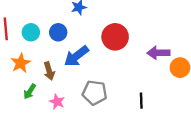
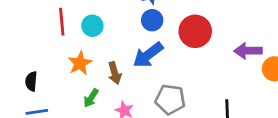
blue circle: (58, 32) -> (152, 20), moved

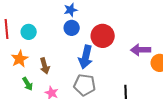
blue arrow: (148, 55) -> (86, 57), moved, turned -40
green arrow: (91, 98) -> (28, 84), turned -64

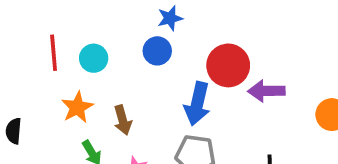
blue circle: (72, 28) -> (157, 51), moved
purple arrow: (141, 50) -> (266, 91), moved

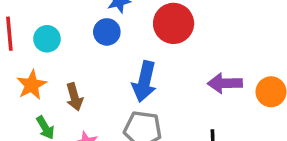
red circle: (228, 65) -> (174, 23), moved
purple arrow: (266, 91) -> (225, 83), moved

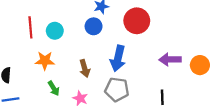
orange star: (32, 85) -> (45, 61), turned 30
brown arrow: (74, 97) -> (85, 68), moved

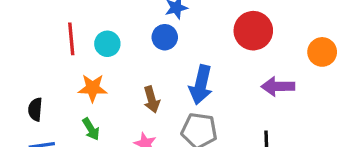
red circle: (137, 21) -> (253, 31), moved
orange circle: (200, 65) -> (322, 52), moved
green arrow: (54, 88) -> (91, 129), moved

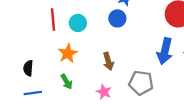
blue arrow: (201, 85) -> (165, 51), moved
orange star: (93, 88) -> (68, 53), turned -30

